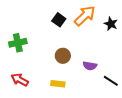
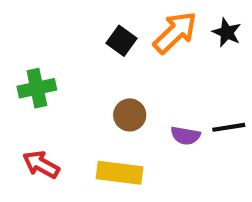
black star: (111, 24) -> (227, 32), moved
black line: (111, 81) -> (229, 127), moved, turned -42
yellow rectangle: (58, 84) -> (119, 173), size x1.5

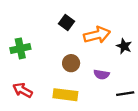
orange arrow: (175, 32) -> (97, 35), moved, turned 30
black star: (227, 32) -> (124, 46), moved
black line: (229, 127) -> (125, 94), moved

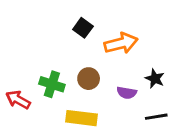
black star: (124, 46) -> (155, 79), moved
green cross: (20, 48) -> (52, 84), moved, turned 30
red arrow: (23, 90) -> (18, 100), moved

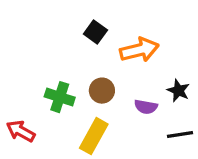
red arrow: (18, 100) -> (21, 131), moved
yellow rectangle: (82, 118) -> (94, 136), turned -68

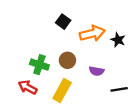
black star: (178, 91) -> (118, 40), moved
red arrow: (21, 131) -> (28, 87), moved

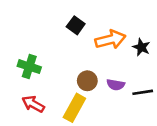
brown circle: (67, 60) -> (87, 81), moved
green cross: (39, 65) -> (29, 67), moved
black line: (119, 89) -> (143, 92), moved

